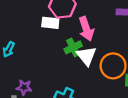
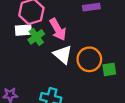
green cross: (73, 47) -> (36, 37), moved

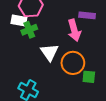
pink arrow: (58, 29) -> (74, 30), moved

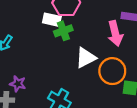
white triangle: (49, 52) -> (86, 58), turned 36

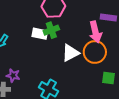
white rectangle: (52, 20) -> (40, 34), moved
orange circle: (112, 71) -> (95, 52), moved

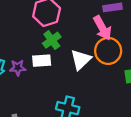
white rectangle: (40, 34) -> (42, 61), moved
purple star: (13, 76) -> (18, 68), moved

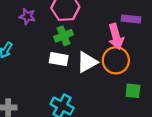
white rectangle: (42, 61) -> (59, 59), moved
purple star: (18, 68) -> (27, 16), moved

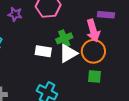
green cross: (63, 36) -> (64, 38), moved
green square: (133, 91) -> (94, 76), moved

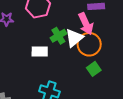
white triangle: (68, 53) -> (74, 38), moved
green square: (94, 76) -> (94, 69), turned -32

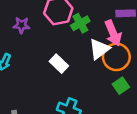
green cross: (58, 36) -> (80, 23), moved
white rectangle: (40, 51) -> (59, 64), turned 42

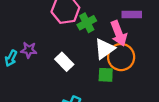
purple star: (22, 25) -> (29, 50), moved
green square: (121, 86) -> (106, 75), moved, turned 35

